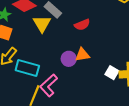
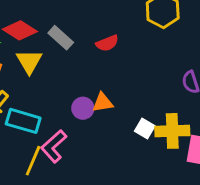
yellow triangle: (42, 24) -> (29, 61), moved
red semicircle: (82, 25) -> (107, 43), moved

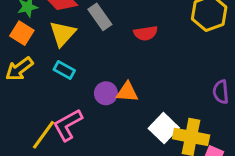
cyan rectangle: (23, 121) -> (64, 70), moved, size x0.6
white square: (145, 129) -> (164, 128), size x1.4

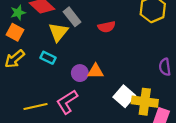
yellow triangle: (63, 34) -> (58, 32), moved
pink L-shape: (68, 125) -> (67, 102), moved
yellow line: (44, 135) -> (35, 106), turned 45

